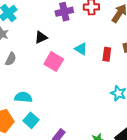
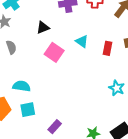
gray semicircle: (11, 59) -> (11, 47), turned -48
cyan square: (31, 120) -> (28, 110), turned 35

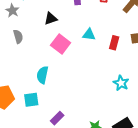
cyan triangle: (82, 41) -> (89, 35), turned -32
cyan semicircle: (22, 86) -> (42, 75), moved, turned -90

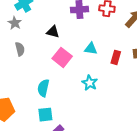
black triangle: (51, 19) -> (53, 32), turned 32
cyan star: (121, 83) -> (90, 83), moved
cyan square: (31, 100) -> (45, 115), moved

